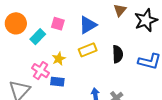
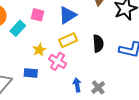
pink cross: (41, 71) -> (58, 61), moved
blue rectangle: (57, 82) -> (31, 73), moved

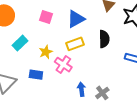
cyan rectangle: (18, 28) -> (20, 43), moved
black semicircle: (98, 43) -> (104, 39), moved

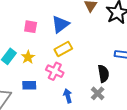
black semicircle: (104, 39) -> (103, 74), moved
yellow star: (46, 52) -> (28, 57), moved
blue arrow: (81, 89) -> (68, 96), moved

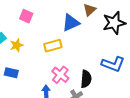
blue triangle: (60, 24) -> (71, 23), moved
pink cross: (55, 71) -> (60, 75), moved

